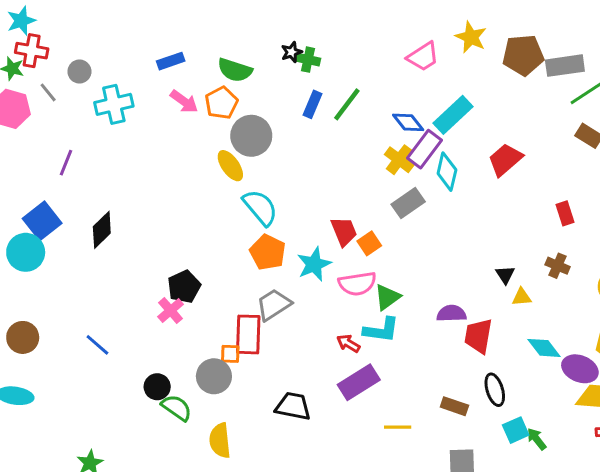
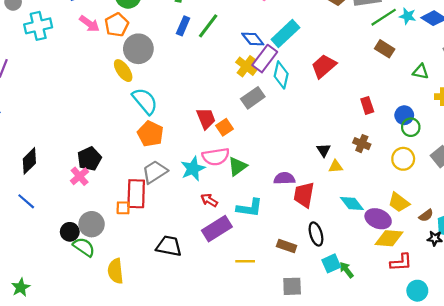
black diamond: (102, 230) -> (29, 161), moved
cyan star: (314, 264) -> (193, 169), moved
cyan L-shape: (381, 330) -> (250, 208), moved
gray circle: (214, 376) -> (92, 224), moved

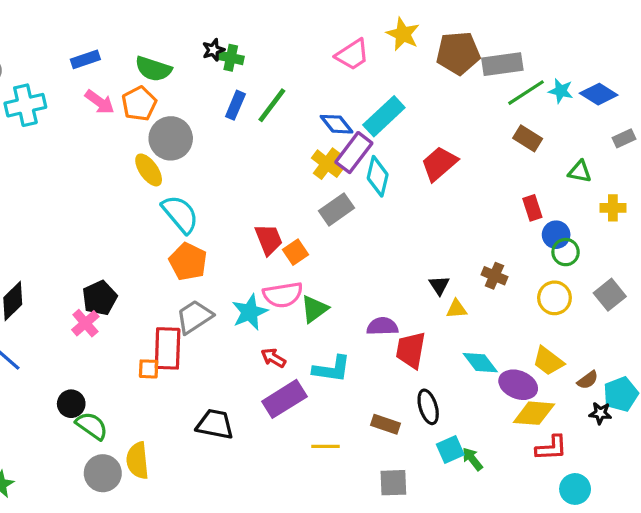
red rectangle: (367, 105) -> (532, 208), moved
gray circle: (92, 224) -> (103, 473), moved

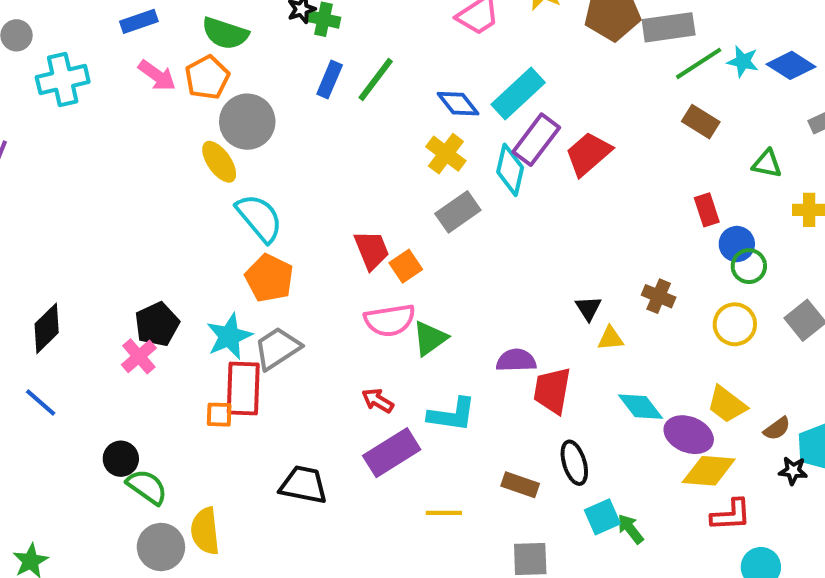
purple rectangle: (354, 153) -> (536, 140), moved
cyan star: (250, 312) -> (229, 336), moved

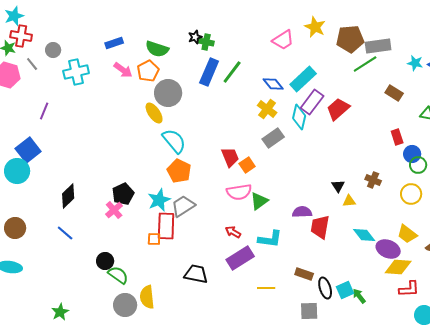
green line: (699, 63) -> (365, 64), moved
blue rectangle: (330, 79) -> (209, 72), size x1.5
black ellipse: (574, 463) -> (325, 288), moved

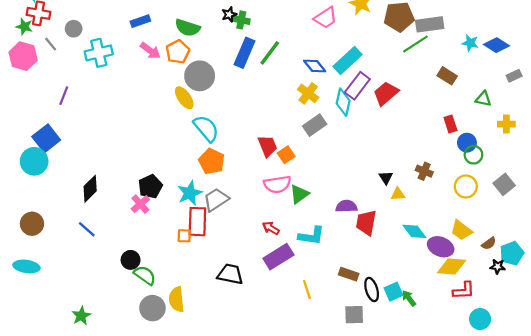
yellow line: (266, 288) -> (307, 289), turned 72

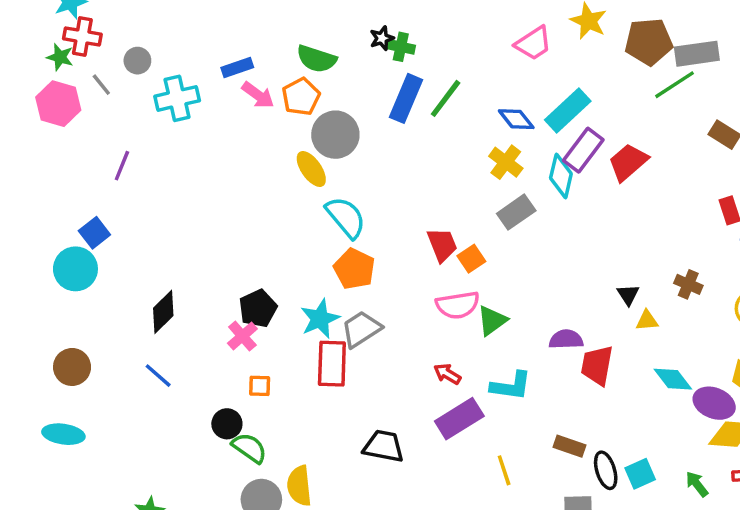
blue rectangle: (140, 21) -> (237, 67), moved
blue square: (46, 138) -> (94, 233), size x0.7
orange square: (184, 236) -> (260, 386), moved
green arrow: (409, 298) -> (697, 484), moved

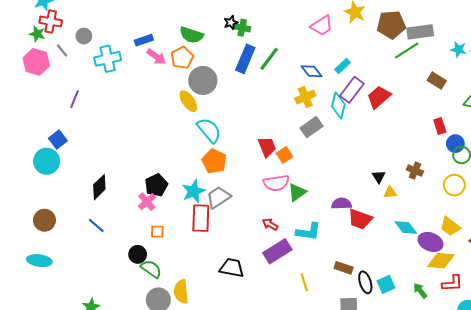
cyan rectangle: (568, 111) -> (343, 66), size x0.6
yellow cross: (506, 162) -> (305, 97), turned 30
red trapezoid: (597, 365) -> (360, 219), turned -80

